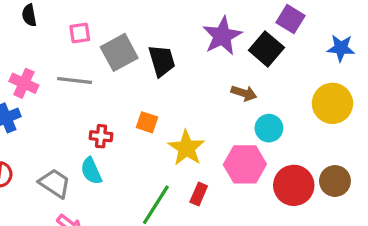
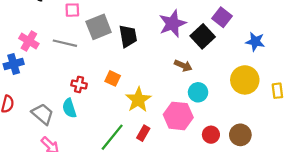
red circle: (294, 185) -> (211, 135), size x0.6

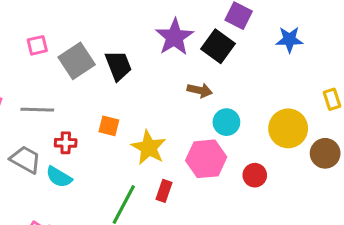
gray line: (65, 43) -> (37, 110), moved
yellow circle: (245, 80) -> (288, 128), moved
cyan semicircle: (69, 108) -> (59, 177), turned -30
gray trapezoid: (43, 114) -> (26, 159), moved
brown circle: (240, 135) -> (325, 153), moved

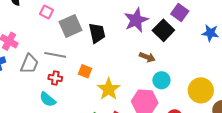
pink square: (37, 45) -> (46, 12), turned 32
gray line: (37, 110) -> (55, 55), moved
gray trapezoid: (26, 159) -> (29, 64), moved, turned 75

